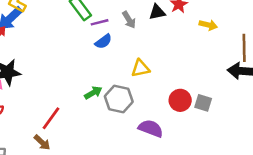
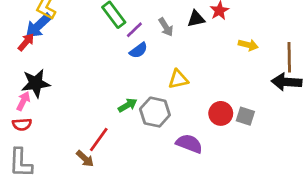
purple line: (100, 22) -> (134, 30), turned -30
yellow arrow: (208, 25) -> (248, 45), moved
red line: (51, 118) -> (99, 139), moved
brown arrow: (42, 143) -> (85, 159), moved

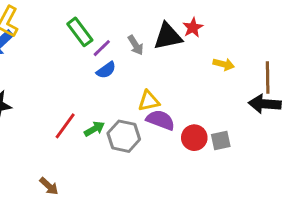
black triangle: (196, 19) -> (168, 36), size x1.5
gray square: (245, 116) -> (221, 141), turned -30
red line: (99, 139) -> (65, 126), moved
purple semicircle: (189, 144) -> (161, 120), moved

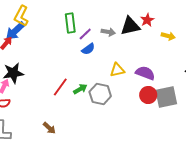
green rectangle: (80, 32) -> (70, 23), turned 30
gray arrow: (136, 45) -> (108, 32), turned -48
yellow arrow: (224, 64) -> (168, 36), moved
purple semicircle: (161, 120) -> (145, 73), moved
gray square: (221, 141) -> (166, 97), size x1.6

